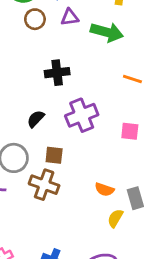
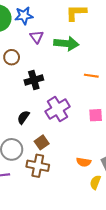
purple triangle: (70, 17) -> (37, 37), turned -48
brown circle: (35, 19) -> (12, 57), moved
brown square: (54, 155) -> (42, 142), turned -32

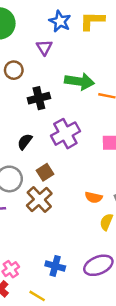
blue star: (24, 16) -> (60, 21), moved, turned 30
green arrow: (66, 44) -> (79, 81), moved
brown cross: (38, 166) -> (39, 199), turned 35

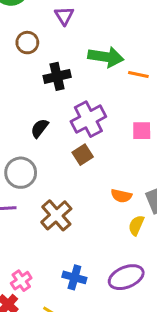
brown square: (45, 172) -> (83, 155), moved
brown cross: (39, 199) -> (56, 215), moved

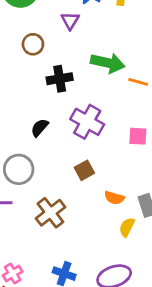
purple cross: (88, 119) -> (87, 122), turned -36
brown square: (83, 155) -> (84, 170), moved

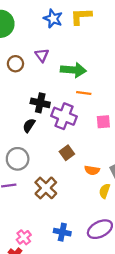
purple triangle: (70, 21) -> (42, 55), moved
black cross: (60, 79) -> (40, 103), moved, turned 30
orange line: (138, 82) -> (84, 93), moved

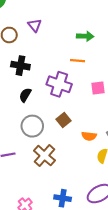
green arrow: (73, 70) -> (85, 36), moved, size x0.7
black cross: (40, 103) -> (20, 66), moved
gray circle: (18, 159) -> (32, 126), moved

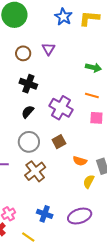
orange line: (78, 61) -> (92, 96), moved

